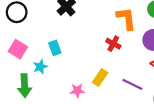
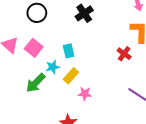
yellow rectangle: (100, 78) -> (71, 76), moved
green arrow: (25, 86) -> (36, 83), turned 40

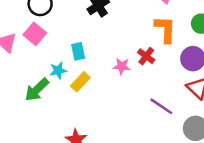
pink square: (34, 48) -> (35, 34), moved
pink star: (85, 94) -> (122, 66), moved

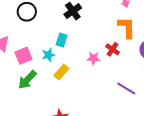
pink square: (35, 34) -> (23, 56), moved, turned 30
cyan rectangle: (78, 51) -> (62, 40), moved, turned 32
cyan star: (58, 71) -> (48, 55), moved

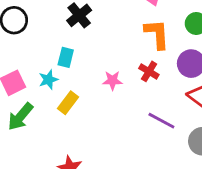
red cross: (113, 49) -> (149, 71), moved

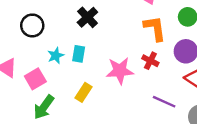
cyan star: (48, 80) -> (56, 56), moved
pink star: (112, 81) -> (120, 71), size x1.6

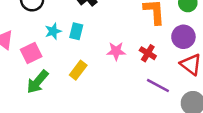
red cross: (150, 61) -> (148, 53), moved
pink star: (120, 71) -> (116, 51), size x0.7

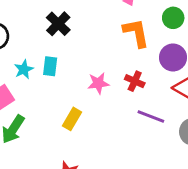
yellow rectangle: (78, 70) -> (72, 119), moved

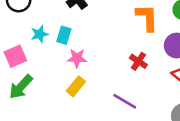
pink star: (98, 83) -> (77, 58), moved
purple line: (151, 116) -> (125, 101), moved

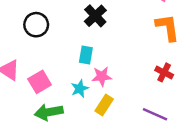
cyan star: (39, 34) -> (80, 89), moved
green arrow: (21, 87) -> (49, 112), turned 44

